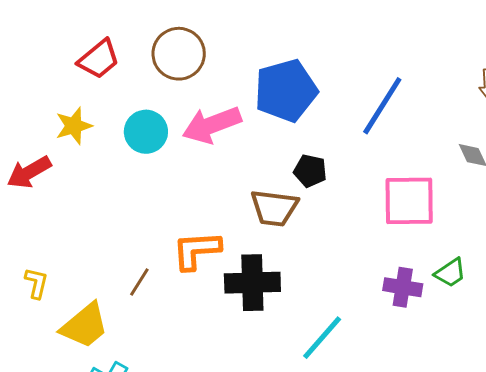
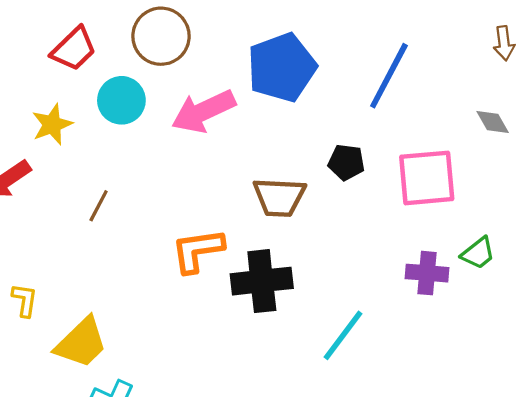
cyan circle: (146, 132) -> (121, 100), moved
black pentagon: (310, 171) -> (346, 162), moved
brown line: (139, 282) -> (99, 206), moved

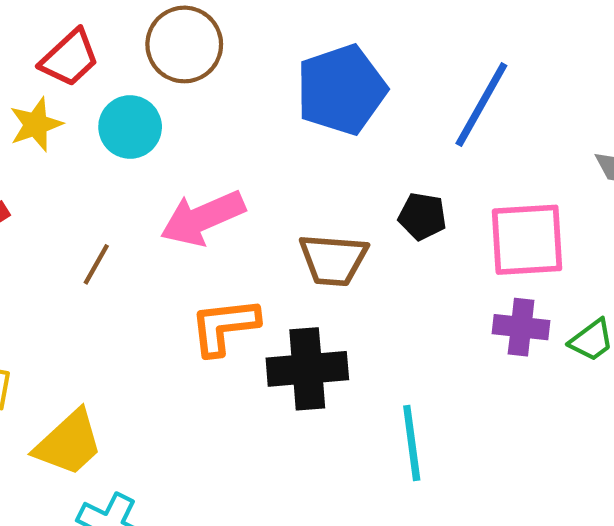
pink arrow: (203, 111) -> (203, 218), moved
yellow star: (52, 124) -> (36, 124), moved
purple cross: (427, 273) -> (521, 327), moved
cyan line: (343, 335) -> (412, 443), turned -46

